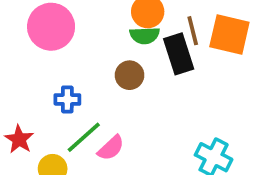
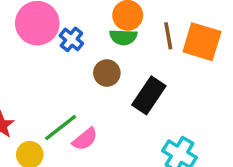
black rectangle: (179, 54) -> (149, 95), moved, turned 48
blue cross: (67, 99) -> (71, 39), moved, turned 35

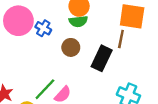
brown line: (168, 36) -> (121, 39), moved, turned 30

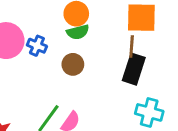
black rectangle: (102, 58) -> (134, 69), moved

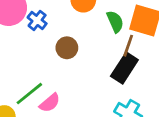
green semicircle: (78, 32) -> (115, 22), moved, turned -115

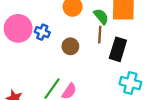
brown line: (128, 46) -> (100, 35), moved

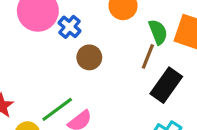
brown circle: (70, 46) -> (89, 57), moved

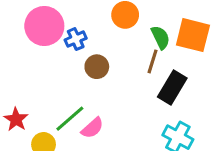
blue cross: (70, 27) -> (76, 39), turned 30

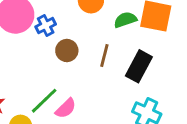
green semicircle: (160, 37) -> (125, 20), turned -80
brown line: (153, 61) -> (104, 56), moved

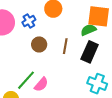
green semicircle: (125, 20) -> (88, 30), moved
blue cross: (46, 26) -> (29, 21), moved

